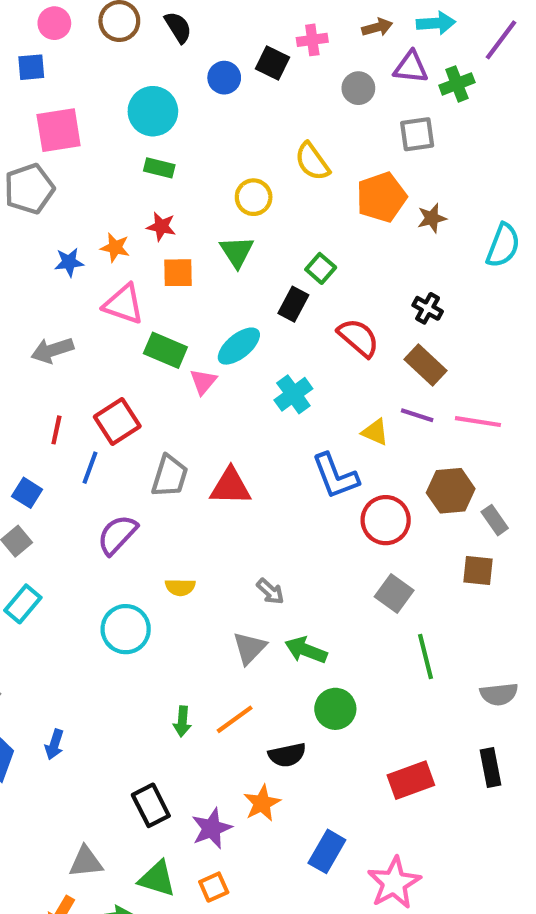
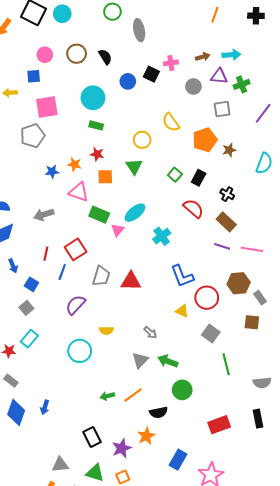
purple line: (501, 40) -> (263, 113), moved
black rectangle: (293, 304) -> (199, 178), moved
yellow triangle: (375, 432) -> (182, 311), moved
green arrow: (182, 721) -> (107, 396), turned 72

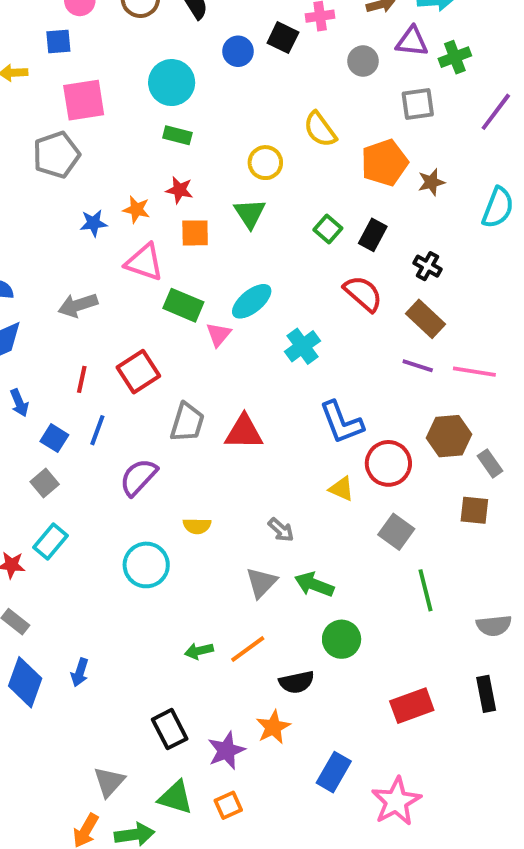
blue line: (62, 272) -> (97, 430), moved
gray triangle: (60, 465) -> (109, 782), turned -42

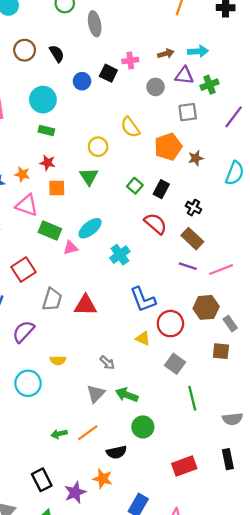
pink triangle: (218, 334) -> (71, 248), turned 35
pink line: (474, 372) -> (221, 270), turned -30
orange star: (273, 727) -> (103, 479), turned -30

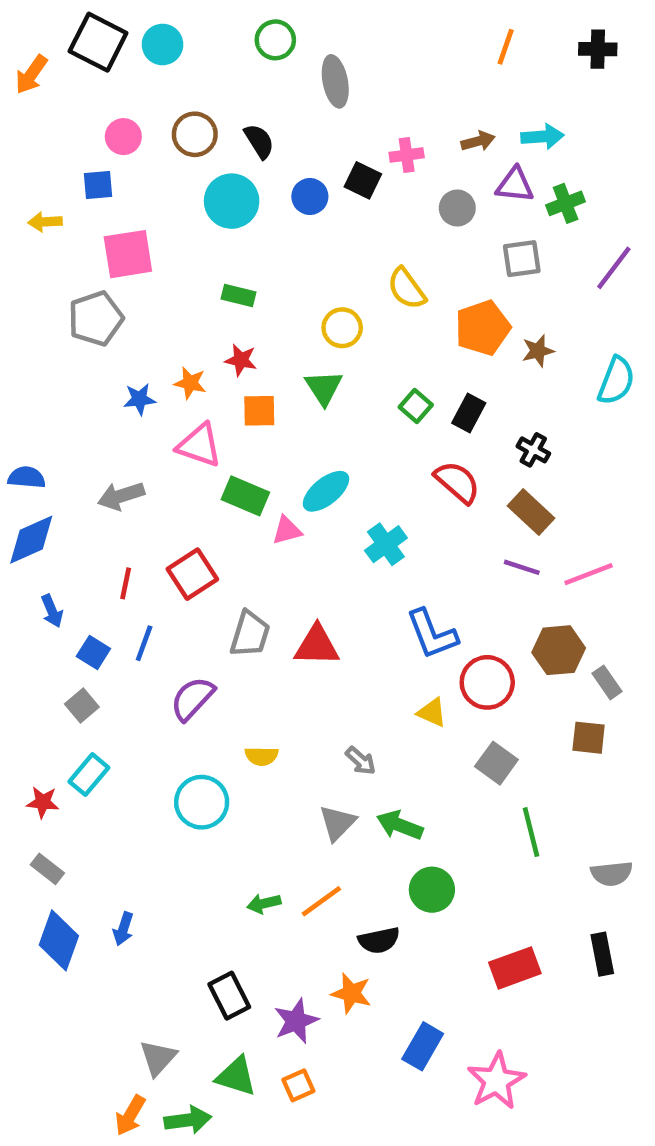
cyan circle: (43, 100) -> (232, 201), moved

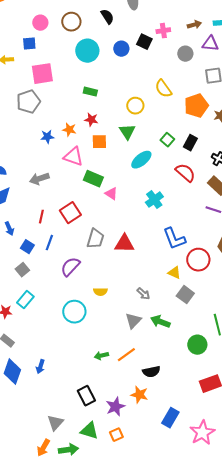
black semicircle: (259, 141) -> (107, 17), moved
cyan ellipse: (326, 491) -> (141, 160), moved
pink triangle: (287, 530) -> (111, 194), turned 48
gray square: (496, 763) -> (185, 295), moved
green circle: (432, 890) -> (197, 345), moved

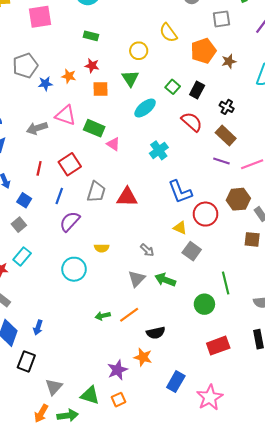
gray pentagon: (28, 102) -> (25, 66), moved
pink triangle: (73, 157) -> (66, 115), moved
blue line: (49, 243) -> (59, 196), moved
black rectangle: (86, 396) -> (26, 361), moved, turned 48

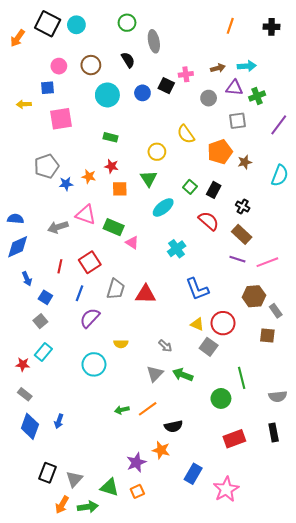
red circle: (205, 214) -> (223, 323), moved
black rectangle: (26, 361) -> (48, 473), moved

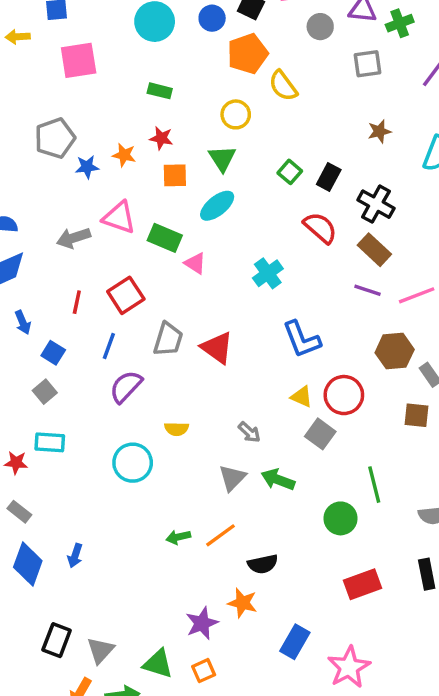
orange pentagon: (220, 152) -> (248, 54), moved
black cross: (243, 206) -> (376, 204), size x1.5
cyan ellipse: (163, 207) -> (217, 206), moved
red triangle: (146, 294) -> (217, 348), turned 35
cyan rectangle: (43, 352) -> (50, 442), turned 54

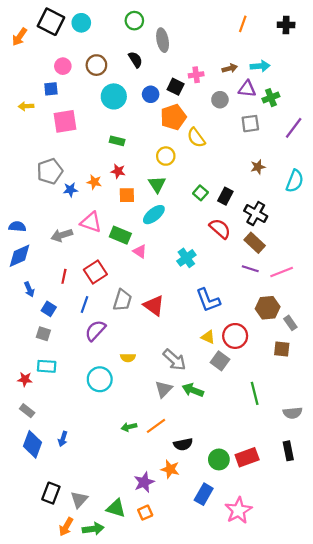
gray square: (45, 392) -> (43, 334), turned -32
gray arrow: (249, 432) -> (174, 360), size x1.6
green circle: (340, 518) -> (219, 459), moved

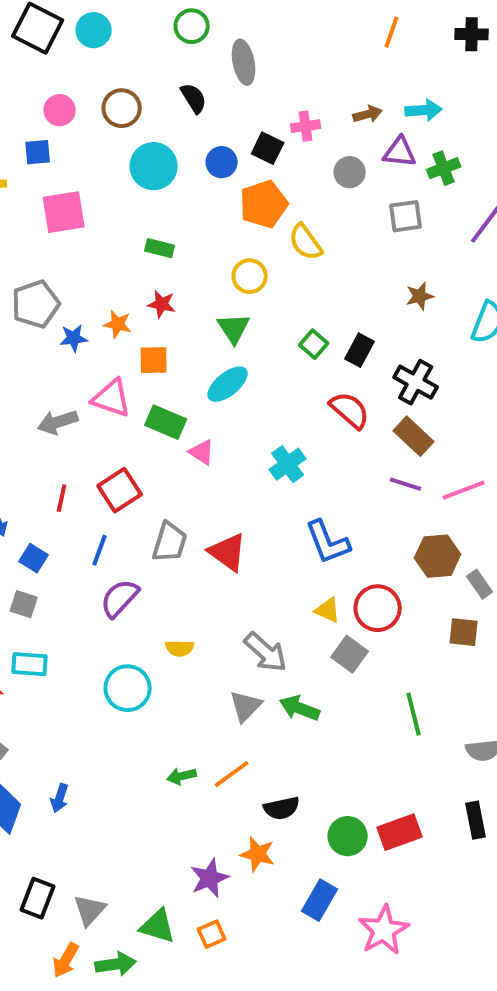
orange square: (127, 195) -> (154, 360), moved

